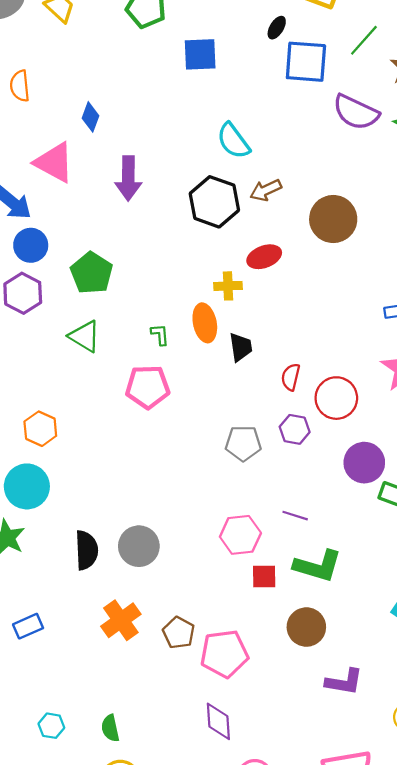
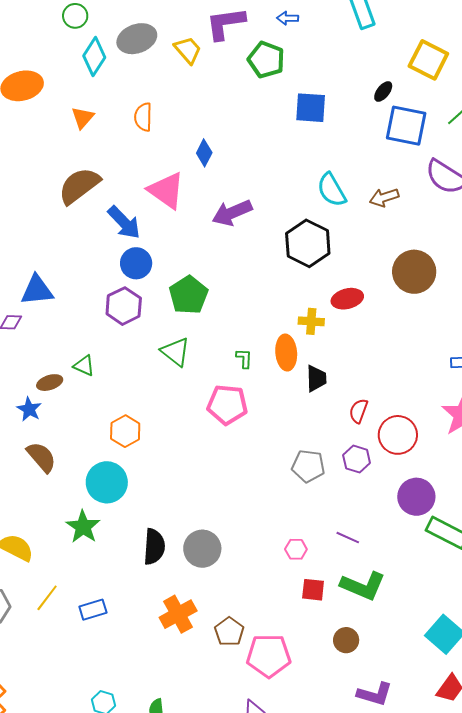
purple arrow: (128, 178) -> (232, 213), turned 60
brown arrow: (266, 190) -> (384, 197), moved
pink hexagon: (240, 535) -> (296, 549), size x0.6
brown circle: (306, 627) -> (346, 640), size x0.7

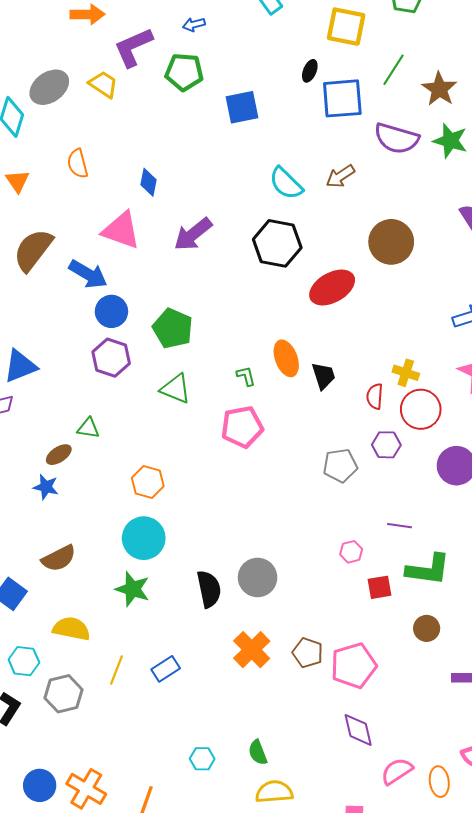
red ellipse: (347, 299) -> (332, 288), size x1.4
yellow cross: (311, 321) -> (406, 373), moved, turned 30
brown semicircle: (41, 457) -> (59, 558), moved, turned 120

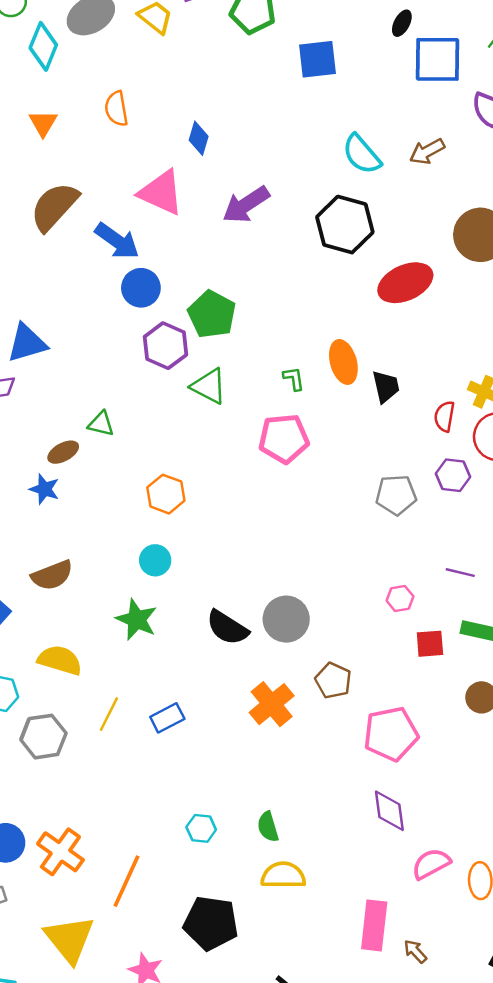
purple hexagon: (111, 358) -> (166, 346), moved
cyan circle: (144, 538) -> (155, 560), size x0.6
black semicircle: (209, 589) -> (227, 628), turned 129
brown pentagon: (308, 653) -> (333, 681), moved

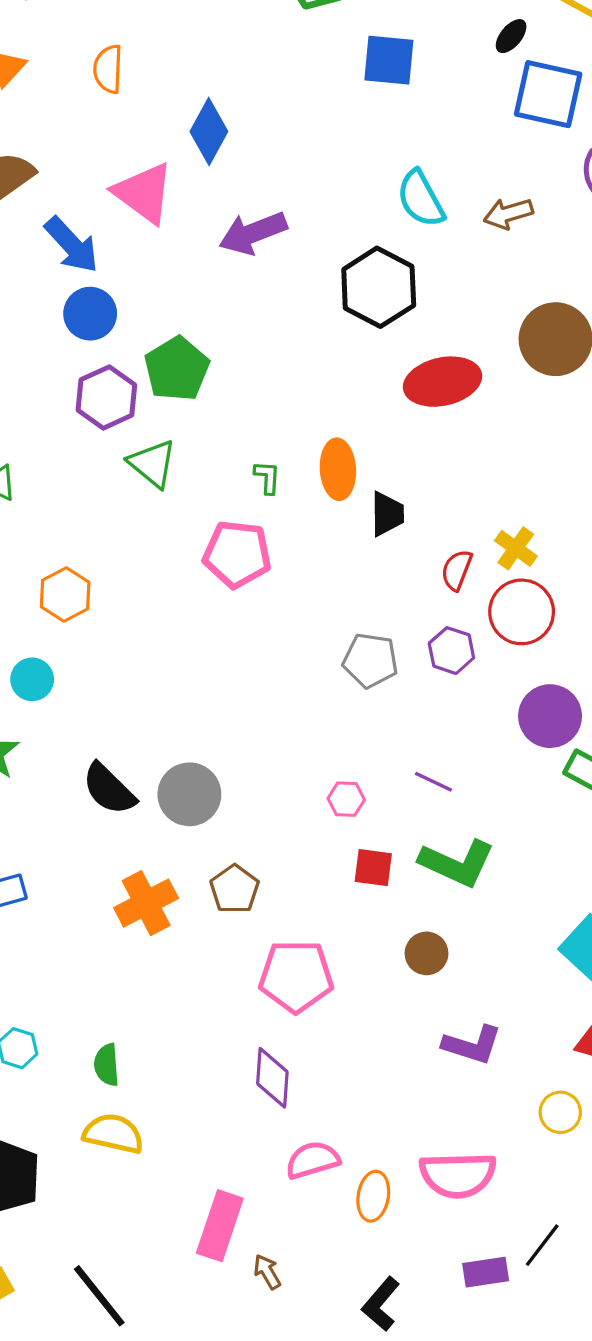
blue diamond: (199, 138) -> (209, 132), size x1.4

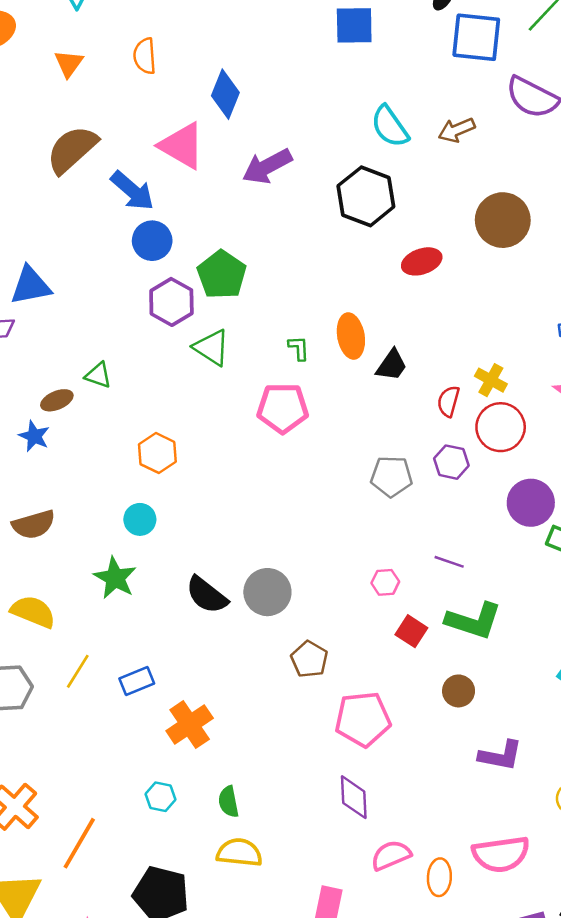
red ellipse: (443, 382) -> (422, 261), size x0.7
black trapezoid: (387, 514) -> (392, 365), turned 42
red square: (373, 868) -> (411, 631), turned 32
orange cross: (146, 903) -> (190, 725), moved

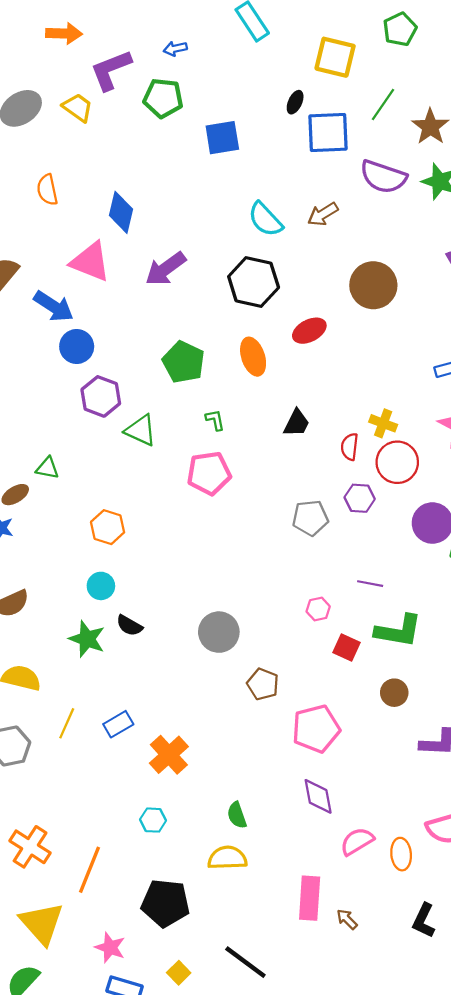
green pentagon: (222, 275) -> (184, 362), moved
orange ellipse: (351, 336) -> (253, 357), moved
black semicircle: (207, 595) -> (129, 625), moved, size x0.7
green semicircle: (229, 802) -> (237, 815), moved

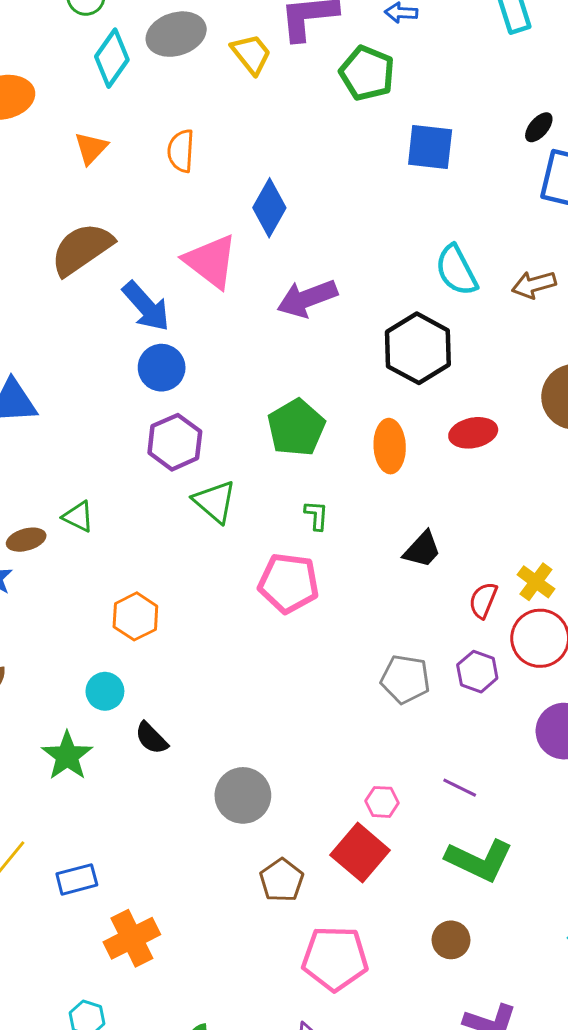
black semicircle: (129, 625) -> (151, 738), moved
red square: (347, 648) -> (360, 853), moved, size x1.5

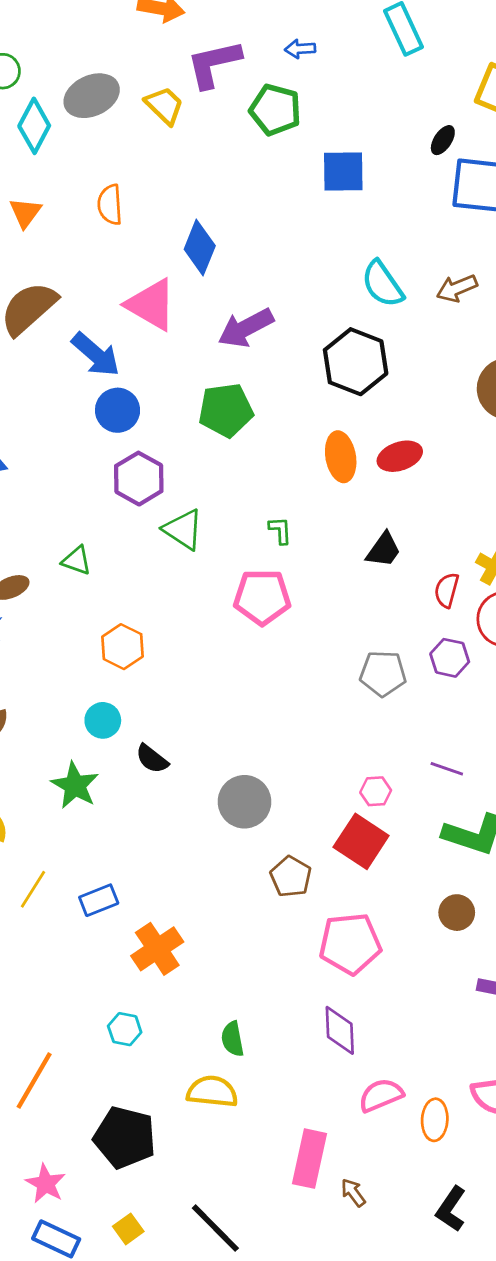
green pentagon: (296, 428) -> (226, 410), moved, turned 30
red ellipse: (473, 433) -> (400, 456), moved
green triangle: (78, 517) -> (77, 560), moved

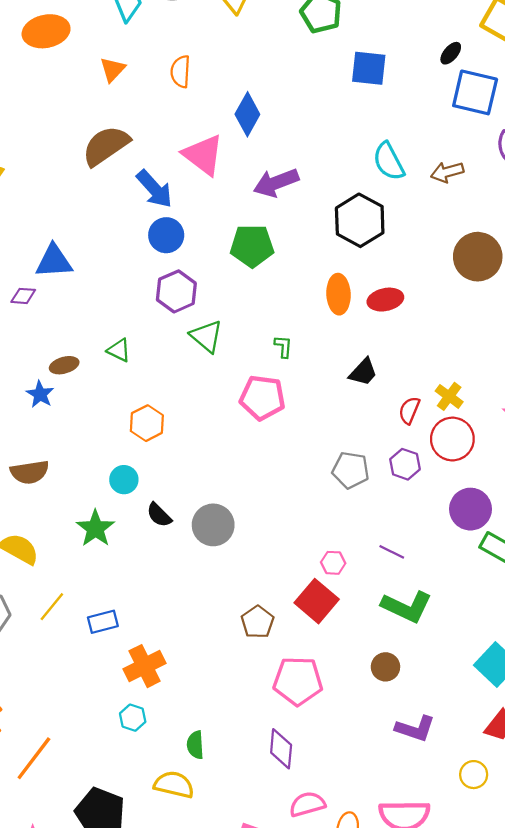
gray circle: (244, 802) -> (213, 525), moved
cyan hexagon: (125, 1029) -> (133, 718), moved

